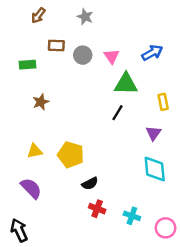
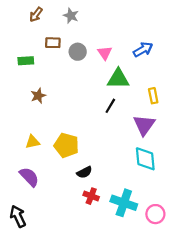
gray star: (85, 17) -> (71, 16), moved
purple triangle: (153, 133) -> (144, 125), size x1.5
cyan cross: (132, 216) -> (124, 203), size x1.6

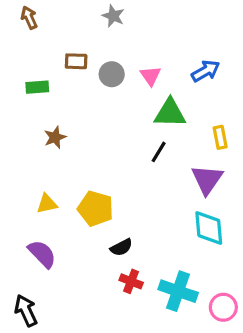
brown arrow: (36, 15) -> (29, 18), moved, turned 119
gray star: (71, 16) -> (113, 16), moved

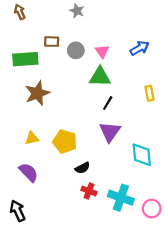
green rectangle: (37, 87) -> (25, 59), size x1.6
green triangle: (170, 113) -> (100, 77), moved
brown star: (55, 137) -> (37, 93), size x1.6
purple triangle: (207, 179) -> (110, 132), moved

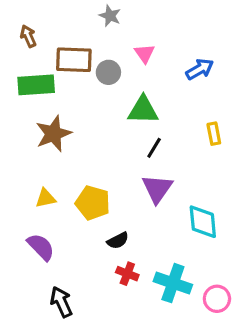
brown arrow: (20, 12) -> (28, 36), moved
brown rectangle: (52, 42) -> (74, 60), size x1.6
pink triangle: (102, 51) -> (145, 53), moved
black arrow: (18, 211) -> (61, 302), moved

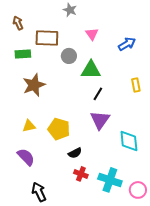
gray circle: (108, 72) -> (69, 56), moved
green rectangle: (36, 85) -> (23, 54), size x0.7

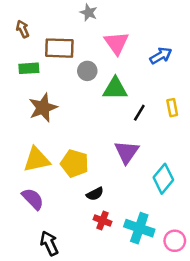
pink triangle: (92, 34) -> (116, 43), size x1.5
black line: (98, 94) -> (139, 113), moved
yellow triangle: (29, 126) -> (37, 160), size x1.6
cyan diamond: (129, 141) -> (163, 179), turned 45

